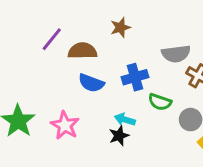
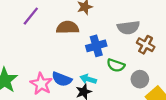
brown semicircle: (82, 51) -> (68, 28), moved
blue semicircle: (91, 83) -> (62, 79), moved

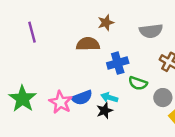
purple line: (31, 16) -> (32, 32), moved, turned -54
gray semicircle: (128, 28) -> (151, 31), moved
blue semicircle: (62, 79) -> (82, 98), turned -42

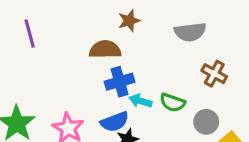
blue cross: (118, 63) -> (120, 82), moved
blue semicircle: (82, 98) -> (115, 122), moved
cyan arrow: (109, 98) -> (140, 101), moved

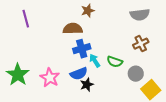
gray semicircle: (190, 32) -> (140, 15), moved
brown cross: (214, 74) -> (141, 44), turned 35
cyan arrow: (140, 101) -> (95, 61), turned 40

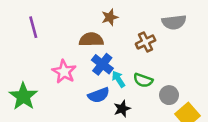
brown cross: (141, 44) -> (146, 42), moved
blue cross: (82, 49) -> (102, 64), turned -36
pink star: (50, 78) -> (64, 72), moved
black star: (87, 85) -> (122, 109), moved

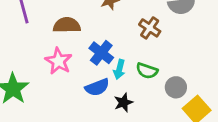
brown semicircle: (91, 40) -> (67, 25), moved
brown cross: (146, 42) -> (150, 28), turned -30
cyan arrow: (118, 79) -> (119, 69), turned -133

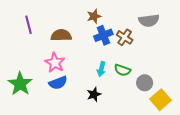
blue cross: (101, 53) -> (103, 35), moved, turned 30
blue semicircle: (97, 87) -> (58, 83), moved
black star: (123, 103) -> (94, 94), moved

